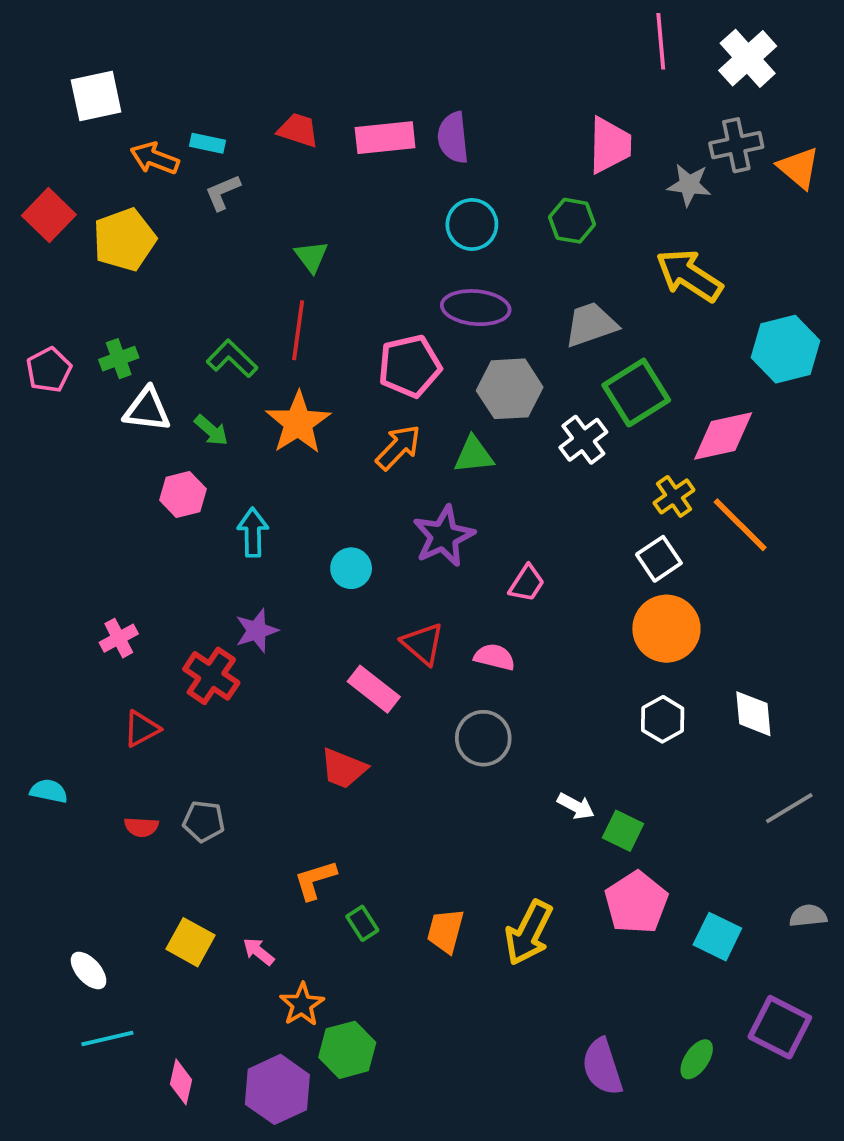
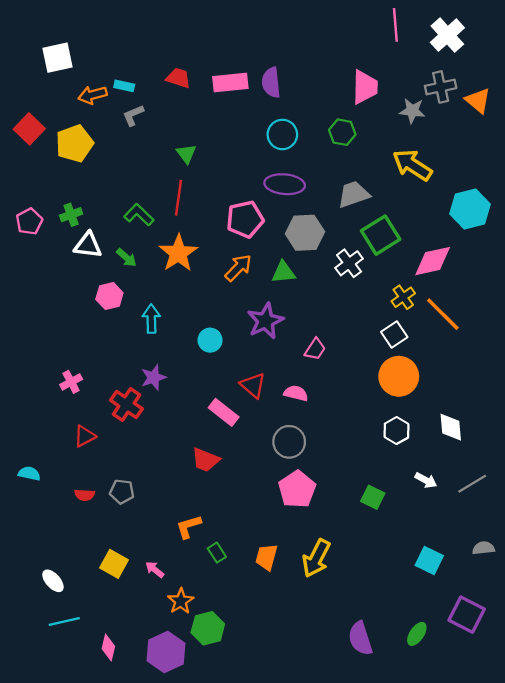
orange arrow: (155, 158) -> (93, 95), turned -36
white arrow: (576, 806) -> (426, 480), moved
pink pentagon: (636, 903) -> (297, 489), moved

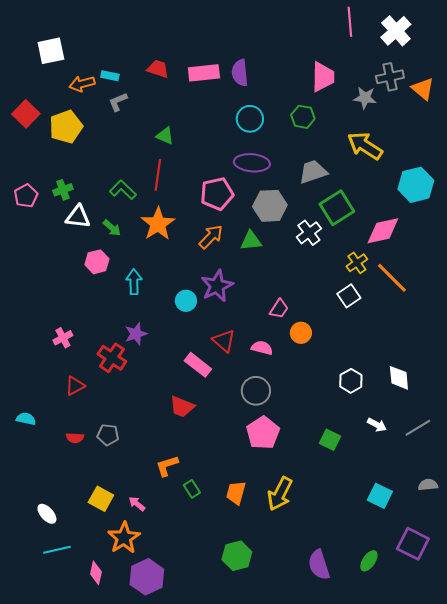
green triangle: (186, 154) -> (165, 136), turned -30
purple star: (265, 321) -> (217, 286), moved
orange circle: (399, 376) -> (301, 333), moved, size x0.6
orange star: (181, 601) -> (124, 538), moved, size x1.4
green hexagon: (208, 628) -> (237, 556), moved

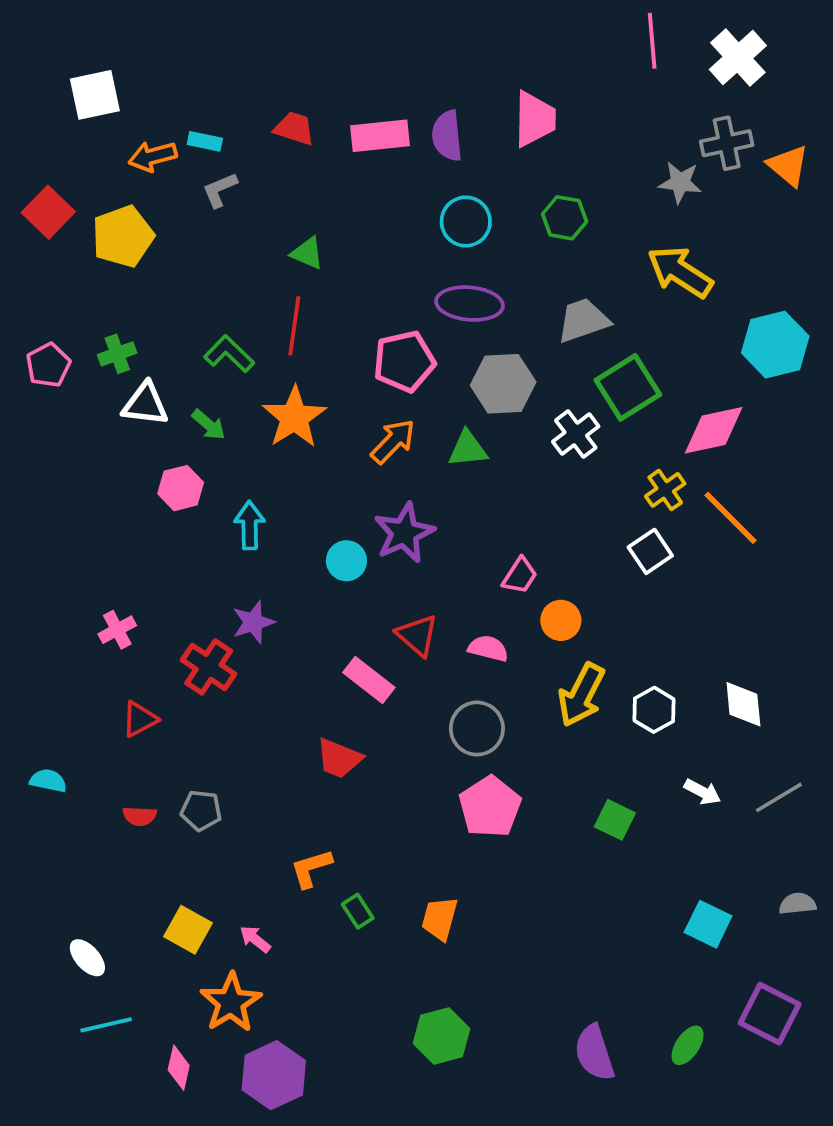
pink trapezoid: (323, 77) -> (535, 119), moved
yellow arrow: (280, 494) -> (581, 695), moved

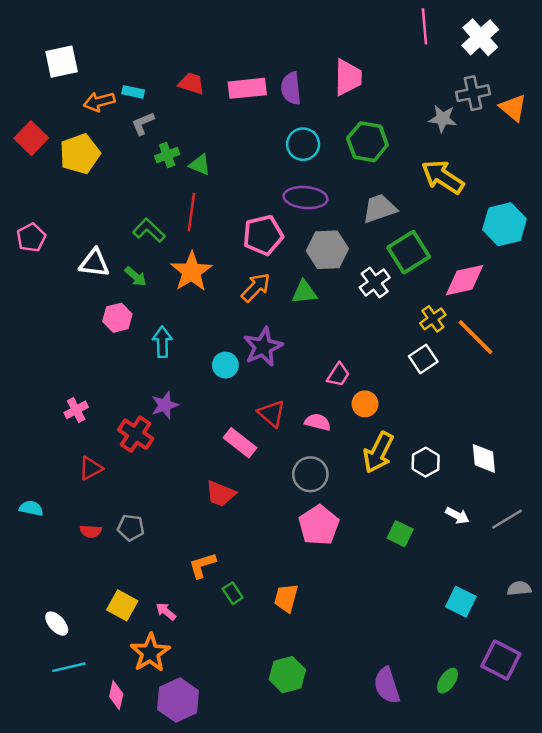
green hexagon: (565, 218) -> (367, 142), size x1.4
green cross: (117, 354) -> (167, 155), moved

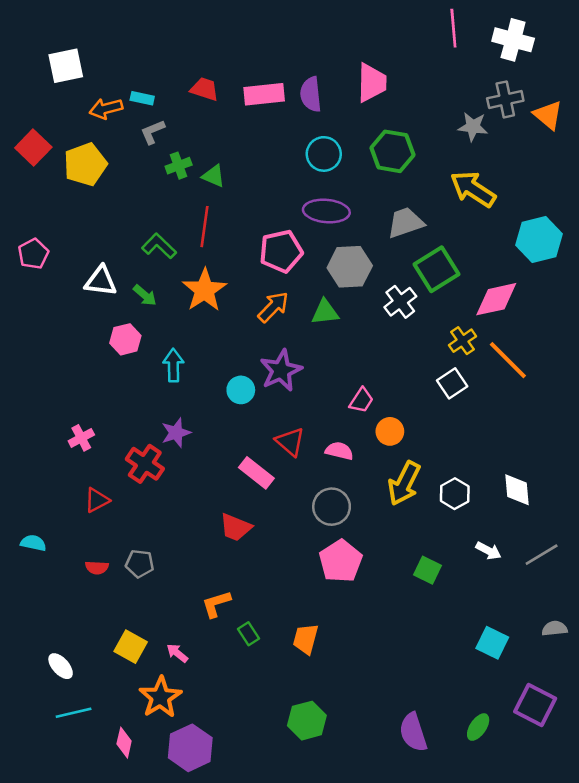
white cross: (480, 37) -> (513, 40), turned -33

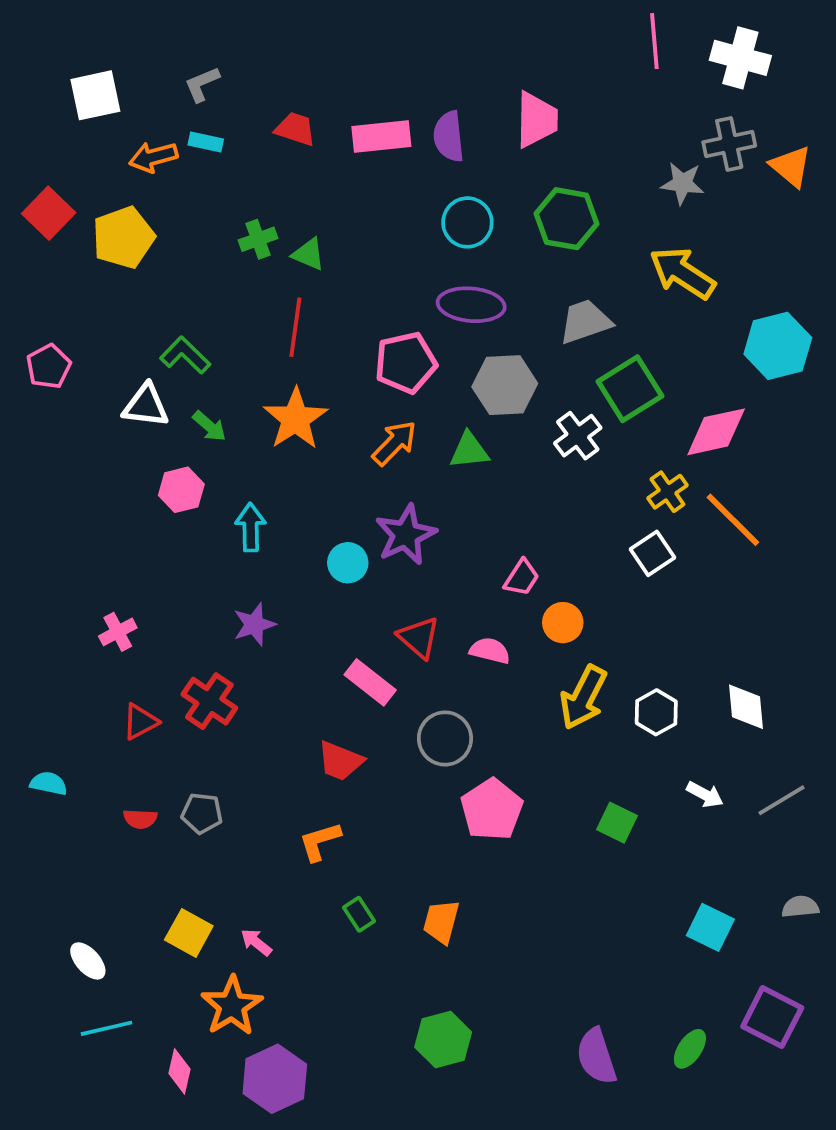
gray L-shape: (153, 132) -> (202, 84), moved
green L-shape: (159, 246) -> (185, 355), moved
red cross: (145, 464) -> (209, 701), moved
gray circle: (332, 507) -> (445, 738), moved
orange L-shape: (216, 604) -> (320, 841), moved

